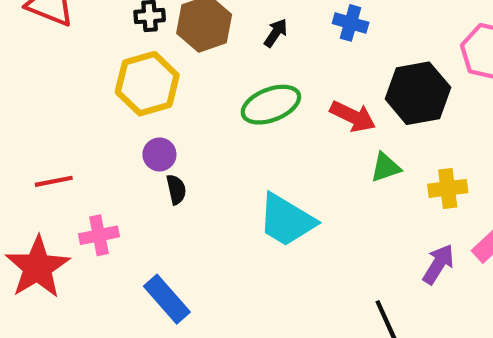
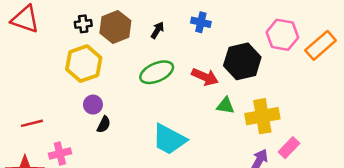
green triangle: (385, 167) -> (225, 106), turned 30
yellow cross: (448, 188) -> (262, 116), size x1.5
black semicircle: (176, 189) -> (104, 125), turned 42

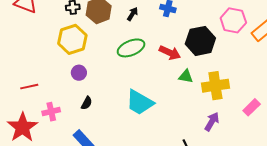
black semicircle: (104, 125) -> (87, 103), moved
pink rectangle: (289, 148) -> (252, 107), moved

